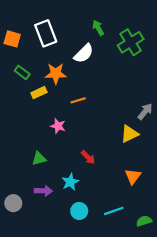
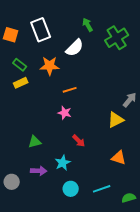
yellow rectangle: (39, 93) -> (21, 83), moved
pink star: (58, 126) -> (65, 113), moved
orange triangle: (133, 176) -> (119, 158), turned -49

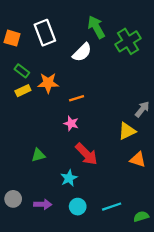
green arrow: (88, 25) -> (96, 27), size x1.5
orange star: (50, 66) -> (48, 83), moved
red arrow: (79, 141) -> (86, 154), size x1.6
orange triangle: (119, 158) -> (138, 160), moved
purple arrow: (39, 171) -> (43, 204), moved

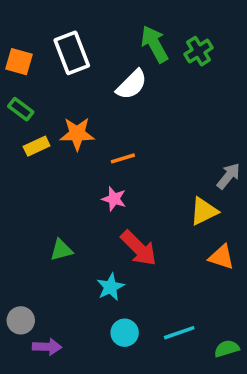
green cross: (128, 41) -> (199, 51), moved, size x0.7
green rectangle: (22, 71) -> (21, 109), moved
purple arrow: (43, 204) -> (47, 347), moved

